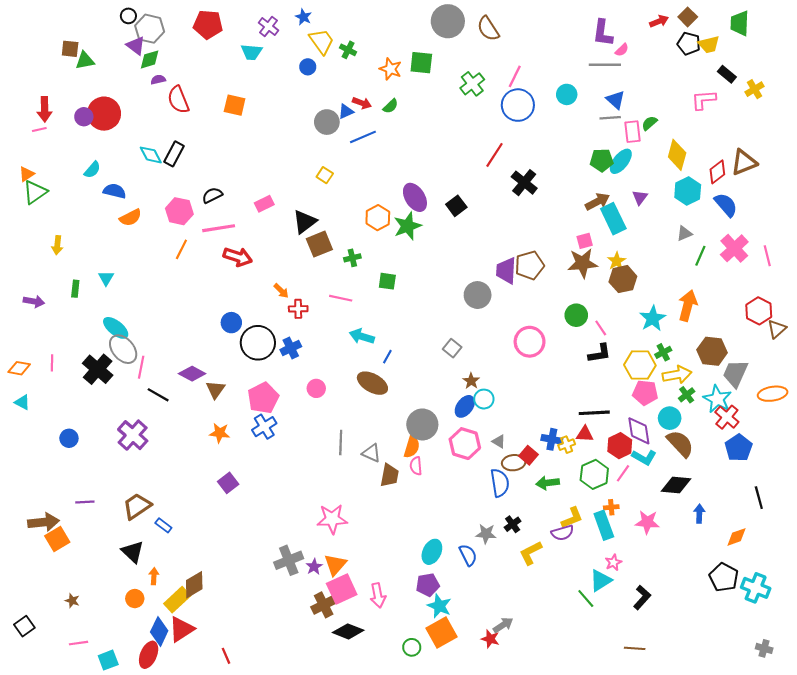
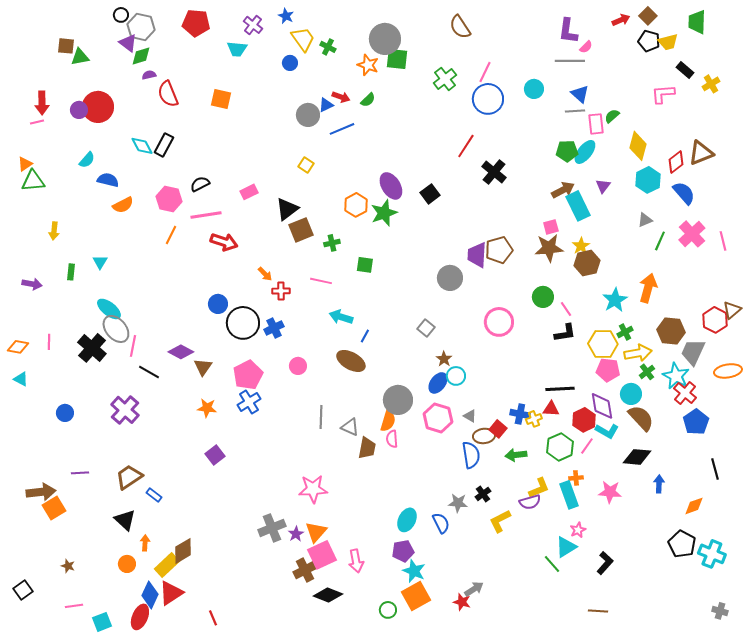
gray circle: (448, 21) -> (385, 39), moved
green triangle: (35, 192) -> (33, 181), turned 30
red hexagon: (759, 311) -> (715, 320), moved

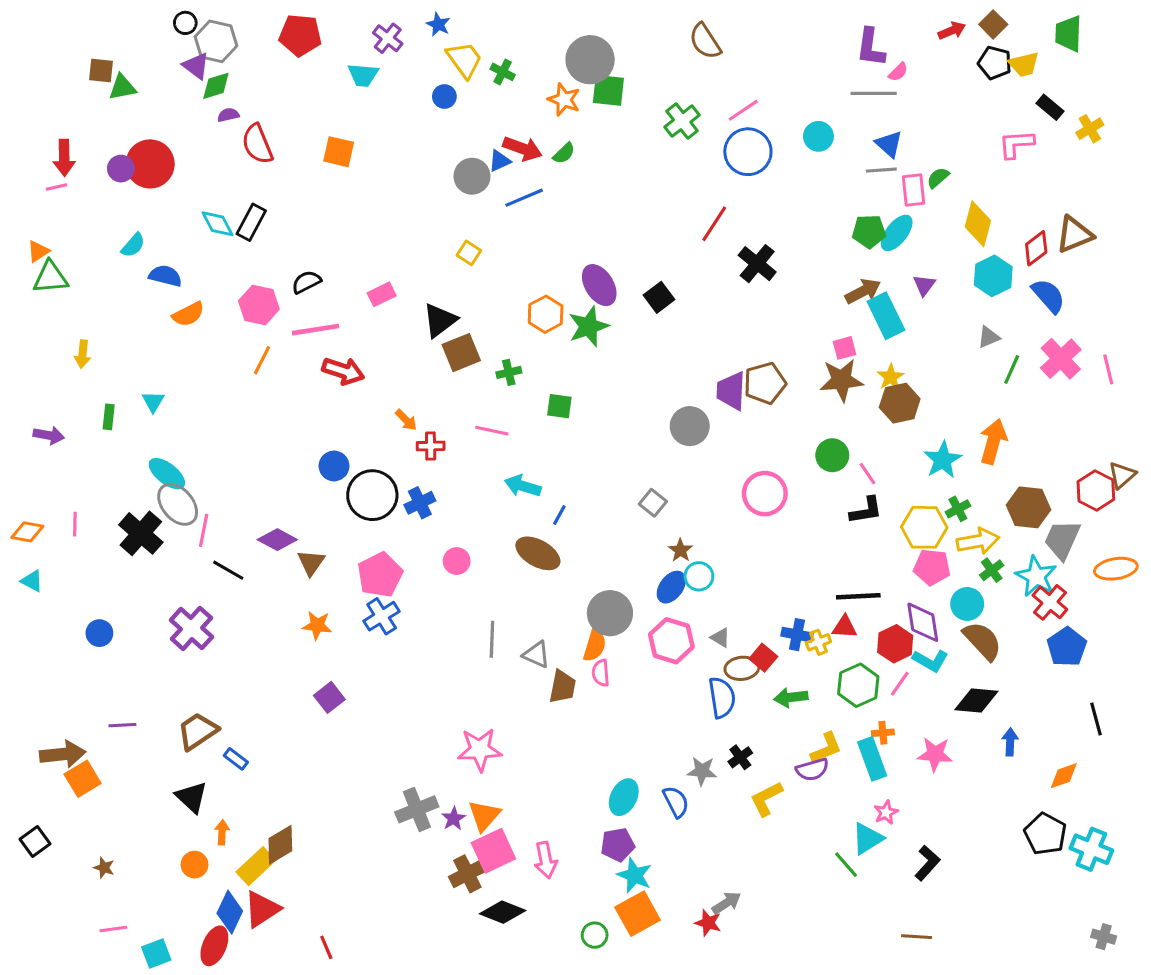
pink line: (485, 72) -> (743, 110), turned 30
red arrow: (341, 97) -> (523, 149), size x1.4
black square: (23, 590) -> (35, 842), moved

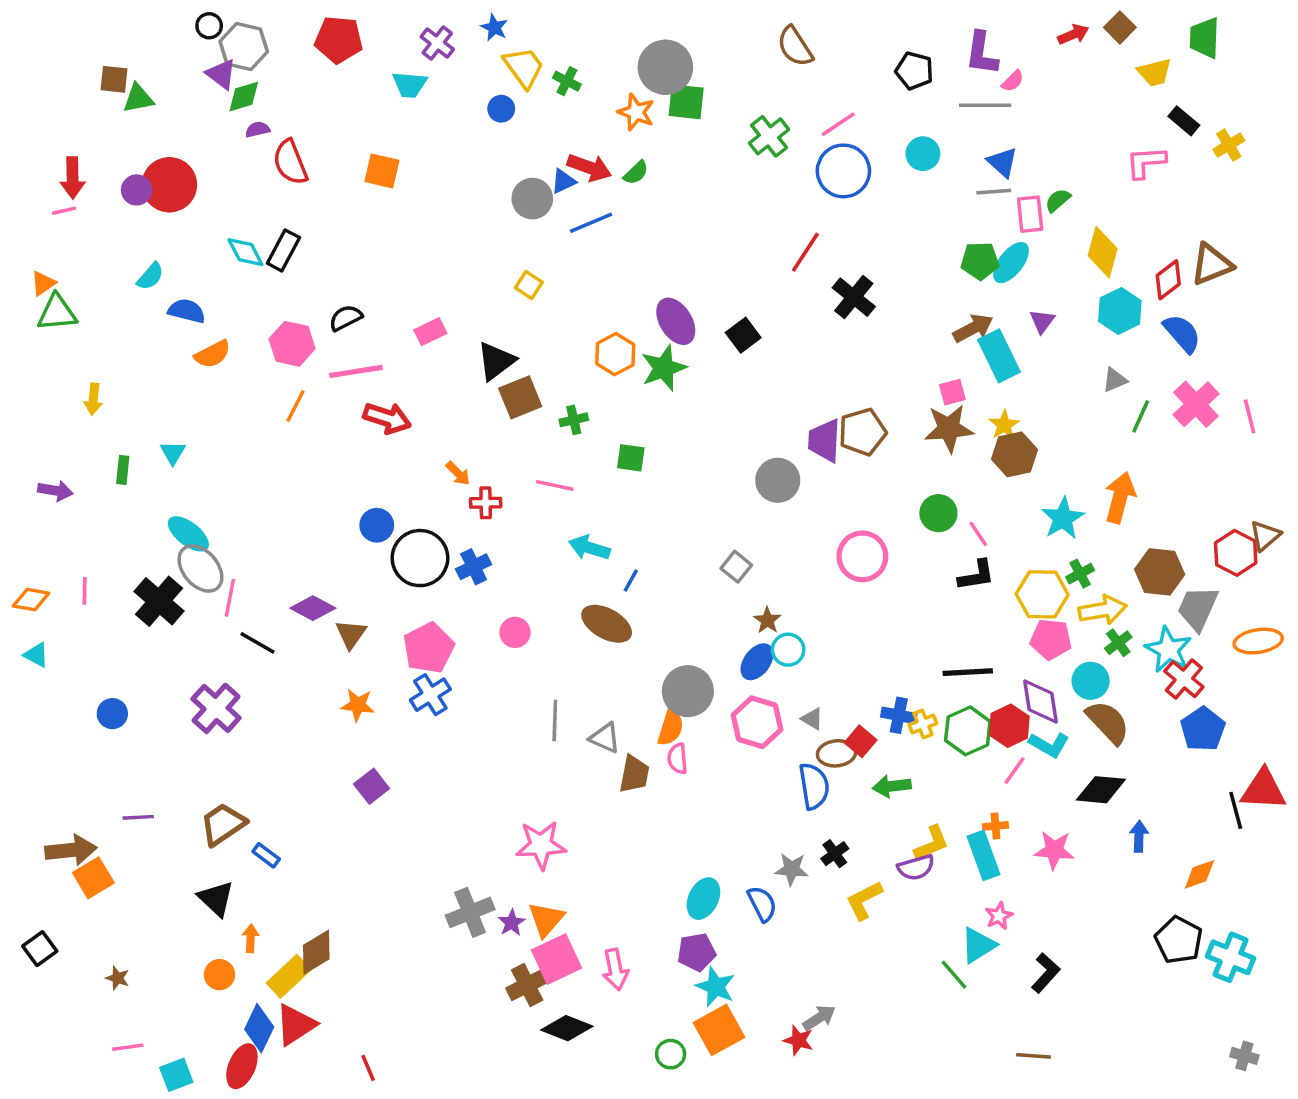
black pentagon: (995, 63) -> (914, 71), moved
red triangle: (845, 627) -> (1263, 790), moved, size x1.6
green hexagon: (858, 685) -> (968, 731), moved

